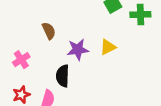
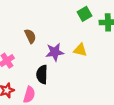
yellow triangle: (108, 47) -> (80, 50), turned 40

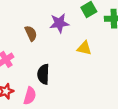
purple star: (55, 52) -> (59, 23), moved

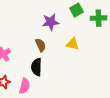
brown semicircle: (31, 33) -> (40, 45), moved

